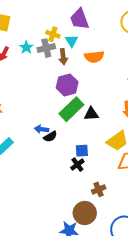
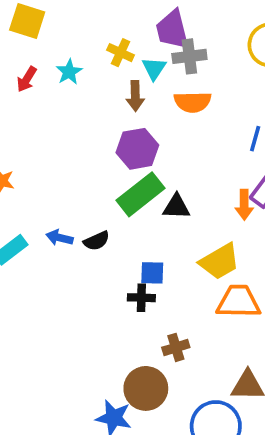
gray cross: (46, 48) -> (189, 56), moved
blue arrow: (41, 129) -> (59, 238), moved
black cross: (77, 165) -> (141, 298), turned 32

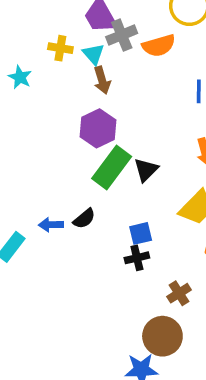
brown arrow: (135, 96) -> (102, 80), moved
orange semicircle: (193, 102) -> (159, 46), moved
black triangle: (176, 207) -> (146, 170), turned -32

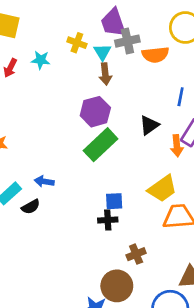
cyan star: (20, 77) -> (41, 60), turned -30
black triangle: (146, 170) -> (149, 125), moved
black semicircle: (84, 219) -> (31, 207), moved

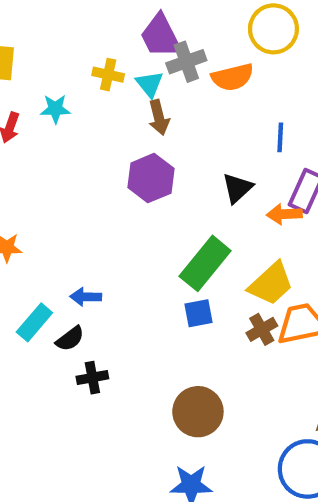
green rectangle: (101, 145) -> (205, 263), moved
orange arrow: (177, 146) -> (284, 214), turned 100
black cross: (108, 220) -> (92, 378), moved
brown cross: (136, 254) -> (262, 329), moved
brown circle: (117, 286) -> (198, 412), moved

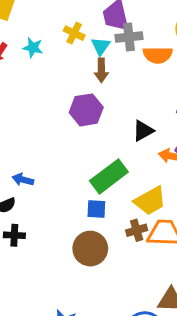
brown circle: (198, 412) -> (90, 249), moved

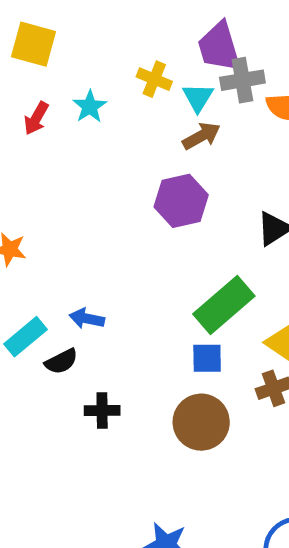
cyan star: (33, 48) -> (90, 107), turned 30
brown arrow: (101, 70) -> (201, 136), turned -115
black cross: (14, 235) -> (102, 411), moved

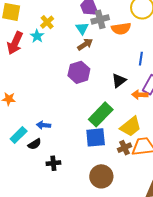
yellow cross: (154, 79) -> (47, 22), moved, turned 32
red arrow: (36, 118) -> (15, 43), size x1.6
blue square: (207, 358) -> (96, 137), size x1.5
brown circle: (201, 422) -> (101, 176), moved

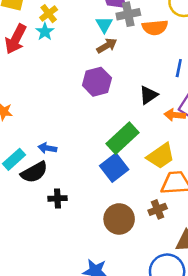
yellow cross: (47, 22) -> (49, 14), moved
blue square: (96, 137) -> (114, 168), turned -35
black semicircle: (35, 144) -> (34, 172), size x1.5
brown cross: (124, 148) -> (158, 209), moved

